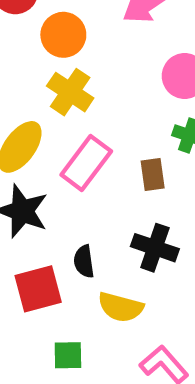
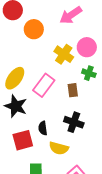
yellow cross: (70, 92) -> (64, 54), moved

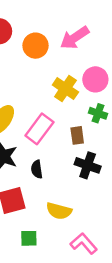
orange circle: (34, 29) -> (35, 46), moved
black cross: (74, 122) -> (88, 165), moved
black semicircle: (43, 128) -> (37, 169), moved

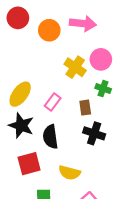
pink arrow: (75, 38) -> (83, 24), turned -140
pink rectangle: (39, 129) -> (53, 102), size x0.7
black semicircle: (37, 169) -> (50, 137), size x1.5

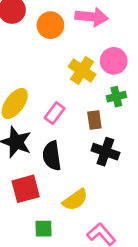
green cross: (103, 89) -> (116, 97), turned -32
yellow semicircle: (69, 173) -> (75, 200), turned -50

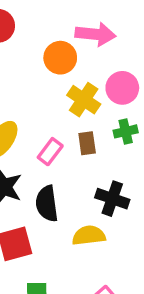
orange circle: (50, 25) -> (60, 58), moved
brown rectangle: (94, 120) -> (87, 143), moved
yellow semicircle: (75, 200) -> (89, 235), moved, turned -152

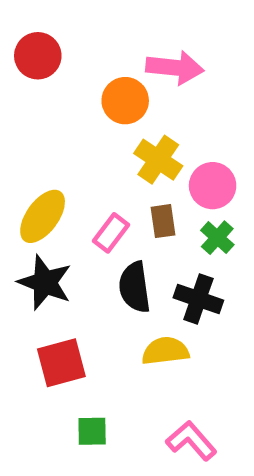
pink circle: (122, 88) -> (213, 186), moved
green cross: (126, 131) -> (217, 238), moved, turned -35
black semicircle: (47, 204) -> (135, 287), moved

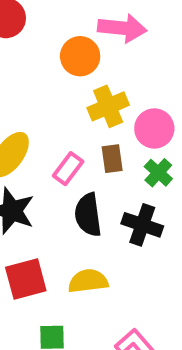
yellow cross: (158, 160) -> (108, 106), turned 33
yellow semicircle: (165, 351) -> (88, 281), moved

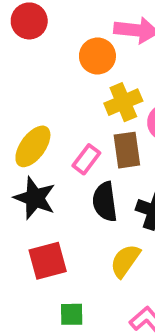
brown rectangle: (112, 159) -> (127, 150), size x1.4
yellow semicircle: (88, 281) -> (125, 261), moved, turned -48

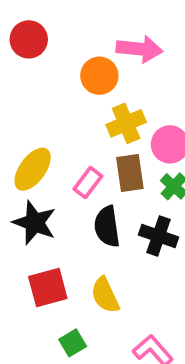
yellow semicircle: (125, 261) -> (105, 295), moved, turned -60
green square: (72, 314) -> (73, 343), turned -30

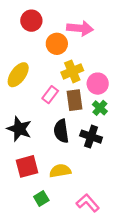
red circle: (29, 39) -> (31, 21), moved
yellow ellipse: (33, 169) -> (18, 75), moved
pink rectangle: (88, 183) -> (50, 95), moved
yellow semicircle: (105, 295) -> (60, 171), turned 105

